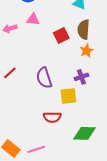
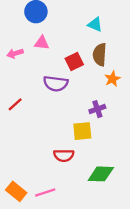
orange star: (86, 51) -> (112, 79), moved
purple semicircle: (44, 78) -> (56, 84), moved, turned -65

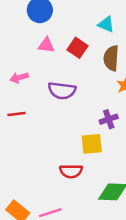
pink arrow: (15, 53) -> (19, 78), moved
red square: (74, 62) -> (78, 48), moved, turned -30
red line: (15, 104) -> (16, 114), turned 35

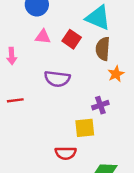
cyan triangle: (106, 24) -> (98, 18), size x1.6
pink arrow: (19, 78) -> (12, 56), moved, turned -77

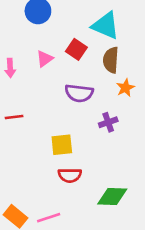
pink triangle: (43, 37) -> (45, 59), moved, turned -42
purple semicircle: (57, 79) -> (79, 93), moved
yellow square: (85, 128) -> (62, 145), moved

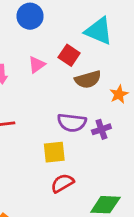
brown semicircle: (111, 60) -> (88, 79), moved, turned -110
purple semicircle: (79, 93) -> (72, 123), moved
red semicircle: (70, 175) -> (62, 183), turned 150

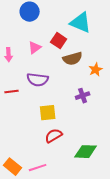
purple semicircle: (72, 123) -> (38, 80), moved

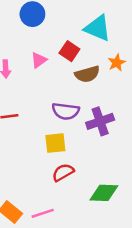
orange star: (96, 70) -> (117, 63), moved
purple semicircle: (38, 80) -> (66, 111), moved
purple cross: (83, 96) -> (100, 121), size x1.5

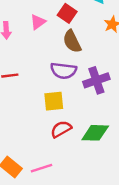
brown semicircle: (87, 74) -> (72, 41), moved, turned 80
green diamond: (104, 193) -> (95, 133), moved

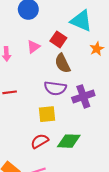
red semicircle: (61, 129) -> (40, 141), moved
green diamond: (95, 133) -> (69, 141), moved

